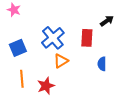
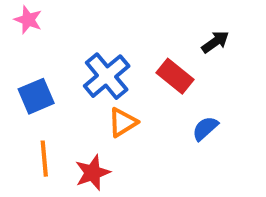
red rectangle: (87, 38) -> (175, 76), turned -54
blue semicircle: (102, 64) -> (205, 128), turned 48

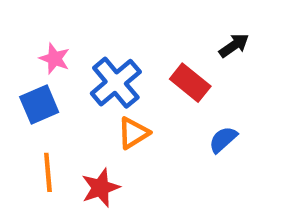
pink star: (28, 20) -> (55, 59), moved

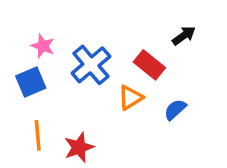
orange triangle: (133, 133) -> (130, 98), moved

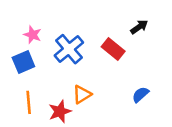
orange triangle: (130, 98) -> (82, 95), moved
blue semicircle: (175, 110) -> (140, 95), moved

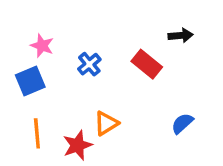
black arrow: (139, 27) -> (181, 35), turned 30
blue cross: (69, 49) -> (89, 64), size x0.6

